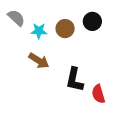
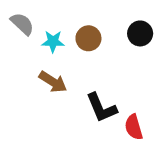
black circle: (92, 21) -> (140, 33), moved
black L-shape: (75, 80) -> (101, 108), turned -35

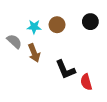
gray semicircle: (22, 24) -> (14, 41), moved
brown arrow: (53, 82) -> (34, 53), turned 36

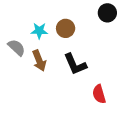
black circle: (90, 22) -> (107, 13), moved
black L-shape: (65, 70) -> (75, 64), moved

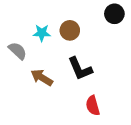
brown arrow: (39, 61) -> (42, 78), moved, turned 144
red semicircle: (99, 94) -> (93, 106), moved

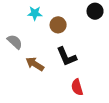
cyan star: (42, 33) -> (35, 13), moved

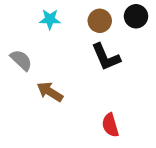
brown circle: (58, 25) -> (100, 21), moved
black L-shape: (67, 57) -> (106, 57), moved

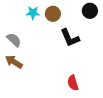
brown circle: (100, 21) -> (53, 14), moved
brown arrow: (50, 92) -> (14, 62), moved

